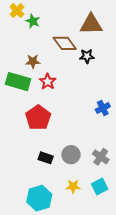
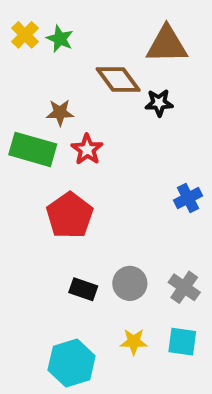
yellow cross: (17, 11) -> (25, 35), moved
cyan square: (100, 186) -> (182, 342), turned 35

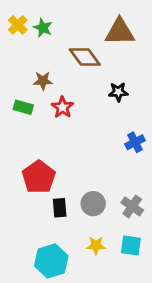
black star: (159, 103) -> (118, 92), moved
green rectangle: (33, 149) -> (23, 107), size x0.6
red pentagon: (70, 215) -> (39, 177), moved
black rectangle: (83, 289) -> (60, 208), turned 66

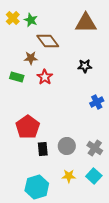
brown diamond: (85, 57) -> (48, 41), moved
cyan square: (131, 246) -> (94, 176), turned 35

